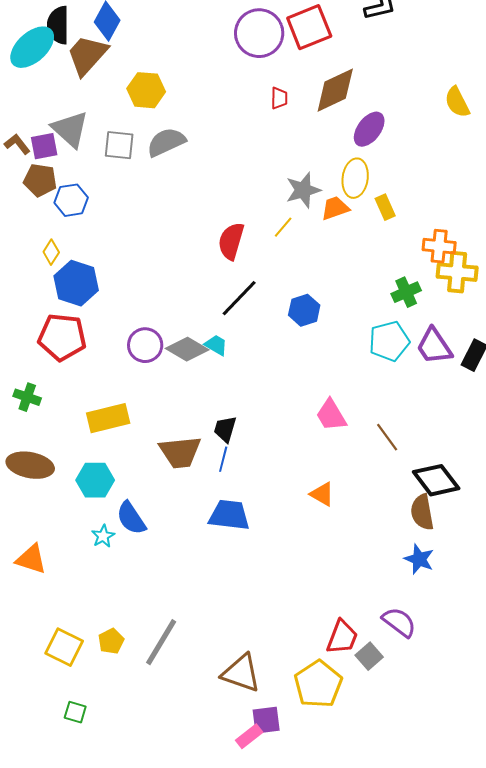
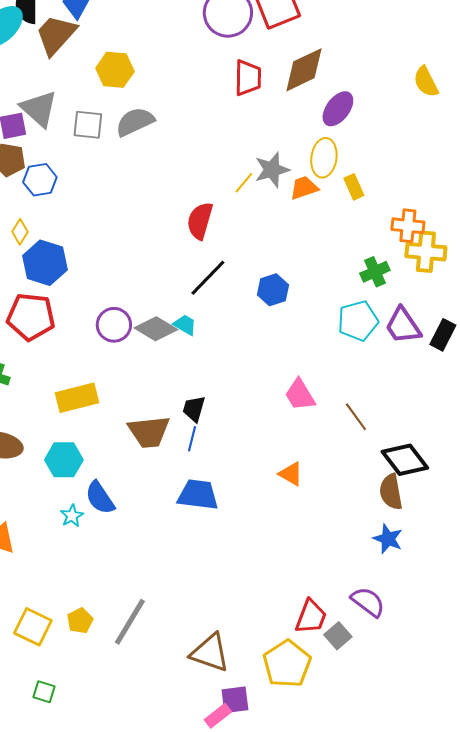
red trapezoid: (279, 98) -> (248, 78), size x1.6
yellow line: (283, 227) -> (244, 183), moved

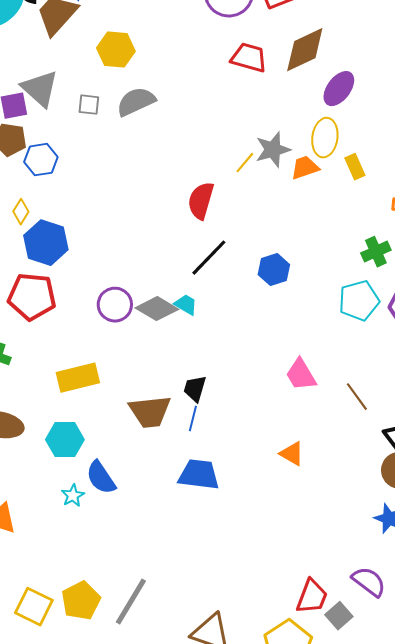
red trapezoid: (248, 78) -> (249, 58), turned -75
gray square: (88, 125) -> (89, 105), size x0.7
yellow pentagon: (80, 621) -> (81, 601), size x1.5

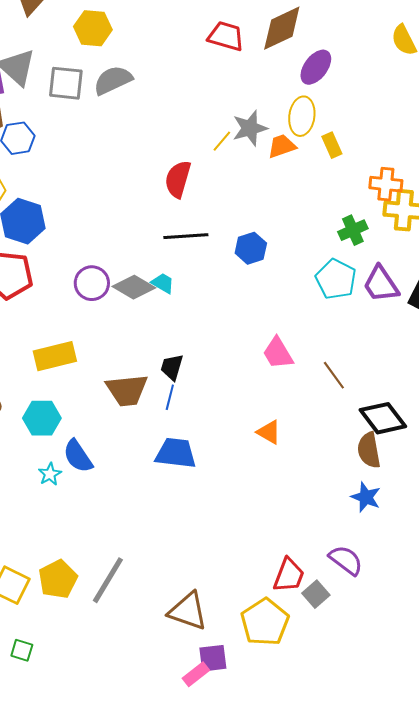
gray square: (89, 105) -> (66, 83), size x1.6
black line: (209, 258) -> (186, 236), turned 42
cyan pentagon: (359, 301) -> (336, 279), turned -30

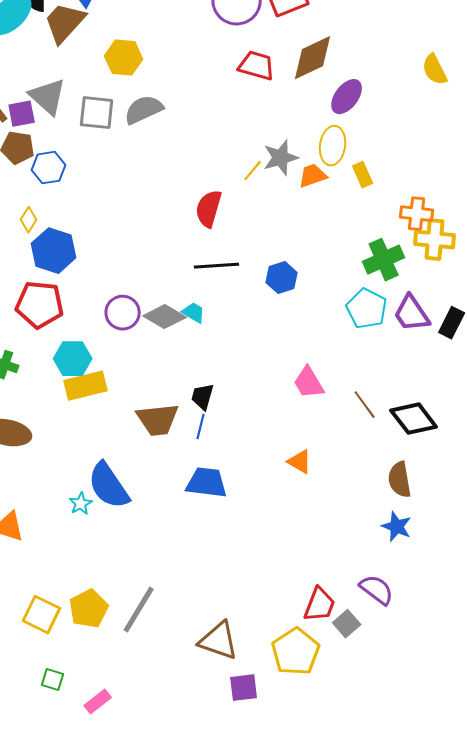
green cross: (353, 230) -> (384, 260), size x1.4
cyan hexagon: (42, 418) -> (73, 359), moved
black diamond: (383, 418) -> (414, 419), moved
blue semicircle: (78, 456) -> (109, 486), size x1.4
pink rectangle: (196, 674) -> (98, 702), moved

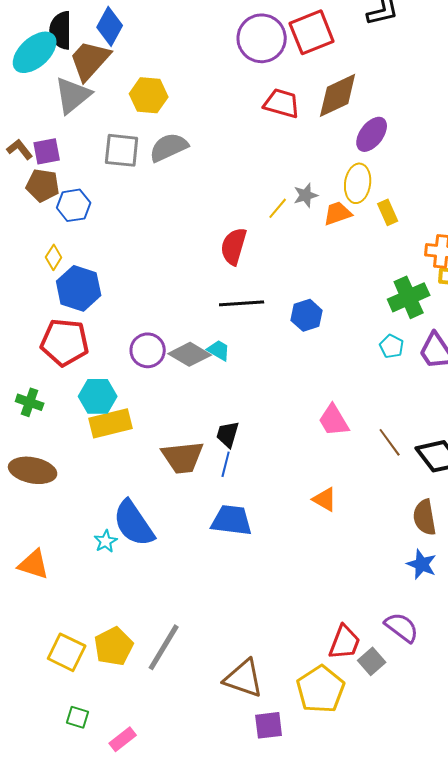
gray triangle: (48, 97) -> (73, 95), moved, turned 39
gray star: (281, 158) -> (306, 195), size x0.7
cyan pentagon: (367, 309) -> (392, 346), size x0.6

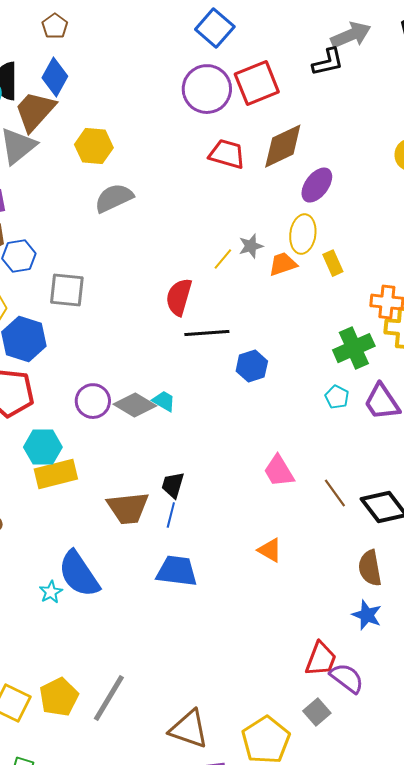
gray square: (122, 150) -> (67, 290), moved
black line: (242, 303) -> (207, 333), moved
red trapezoid: (345, 642) -> (321, 659), moved

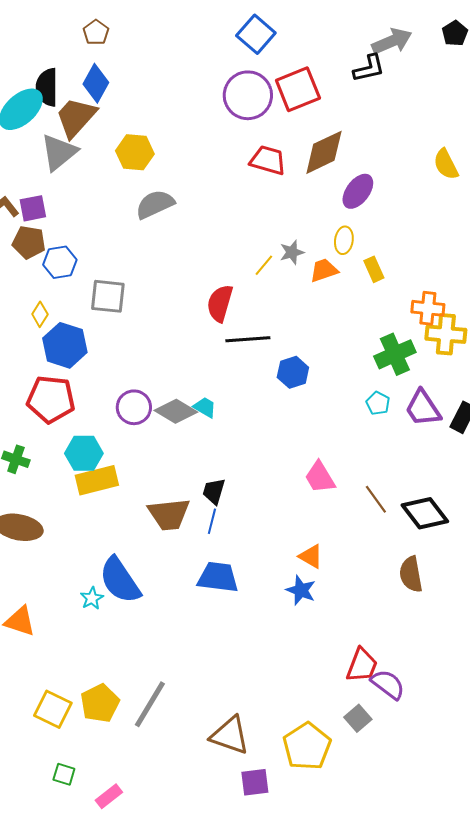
yellow ellipse: (303, 234) -> (344, 240), size x0.7
blue star: (367, 615) -> (301, 590), moved

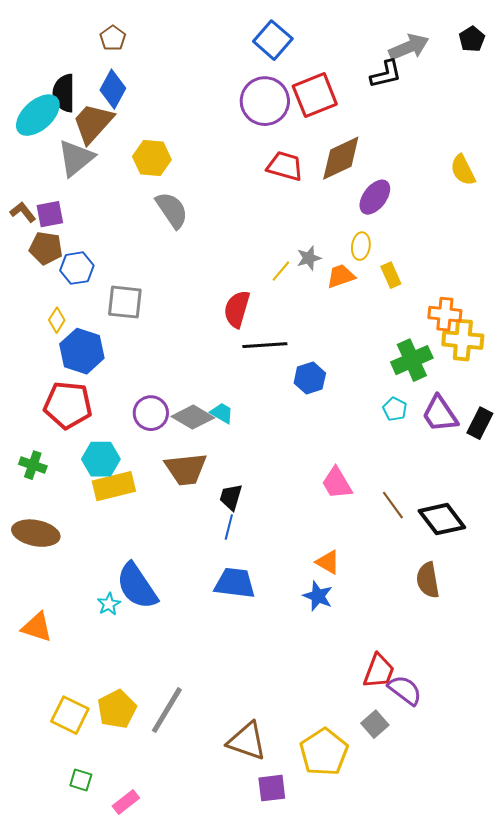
gray semicircle: (155, 204) -> (172, 210), turned 81
brown trapezoid: (169, 514) -> (186, 469), moved

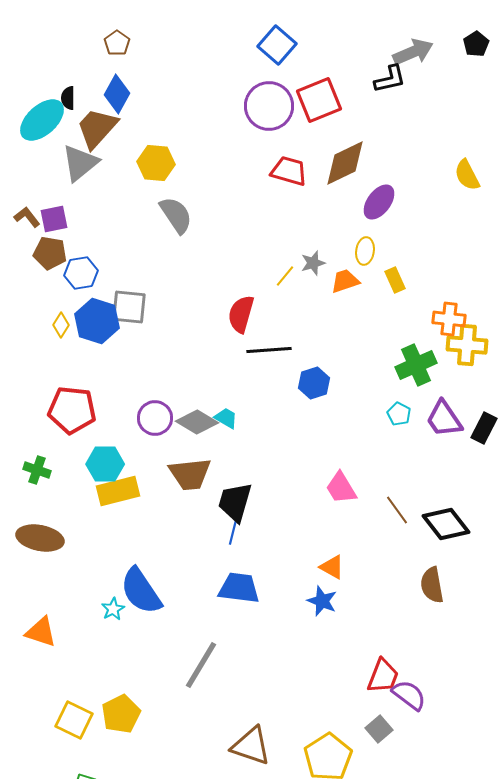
black semicircle: (64, 93) -> (68, 98), size x0.6
blue hexagon: (82, 351) -> (97, 321), moved
black trapezoid: (231, 497) -> (235, 502), size x1.5
gray line: (167, 710) -> (201, 665), moved

